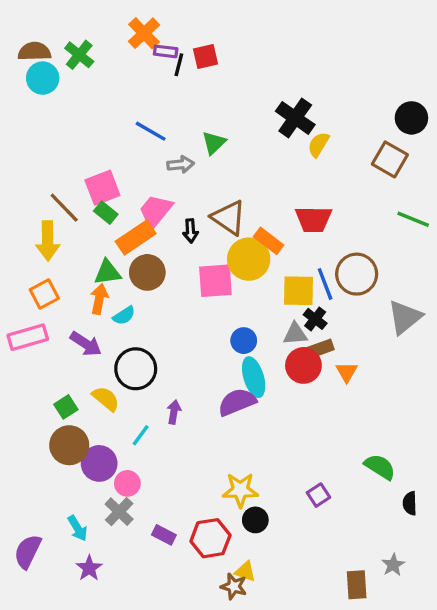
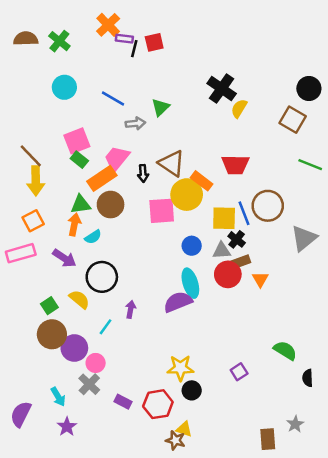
cyan circle: (43, 78) -> (64, 87), moved
brown line: (64, 208) -> (31, 156), moved
blue circle: (244, 341) -> (192, 246), moved

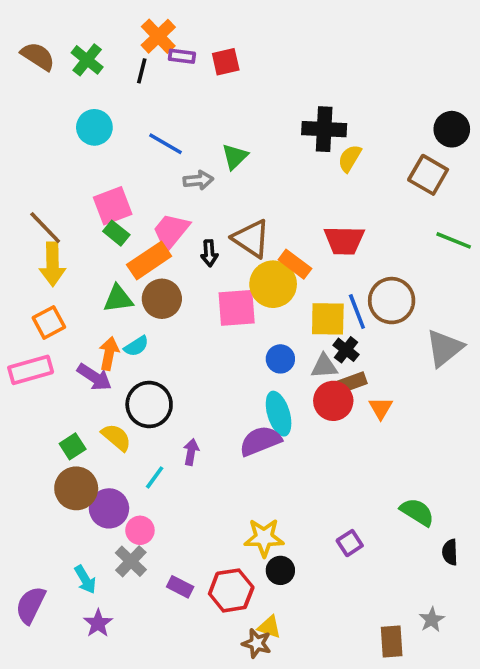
brown semicircle: (26, 39) -> (38, 56), turned 35
black line: (134, 49) -> (142, 71), moved
black cross: (222, 89) -> (324, 129), turned -32
orange arrow: (74, 224) -> (109, 353), moved

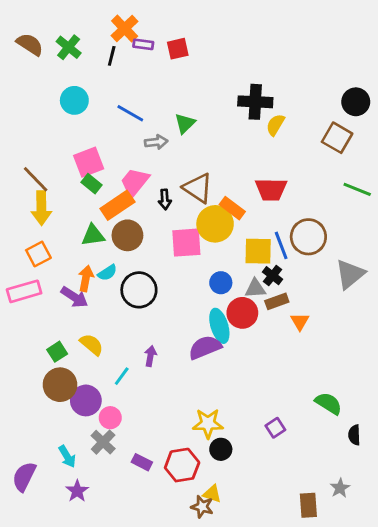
red circle: (333, 401) -> (242, 313), moved
black circle: (149, 404) -> (139, 290), moved

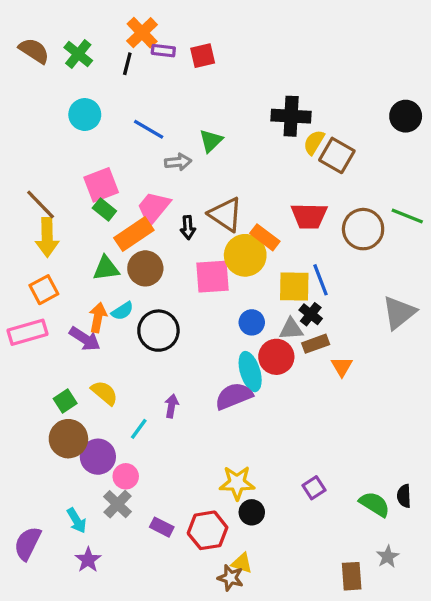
brown square: (337, 138) -> (337, 155), moved
brown circle: (308, 237) -> (363, 229), moved
green semicircle: (328, 403) -> (375, 504), moved

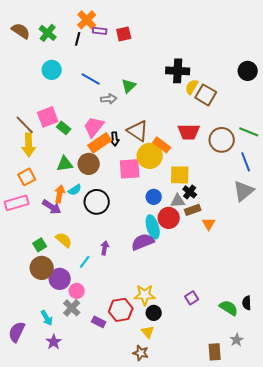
pink square: (101, 185) -> (48, 117), moved
orange rectangle: (134, 234) -> (100, 143), moved
blue line: (321, 280) -> (246, 162), moved
red hexagon: (208, 530) -> (121, 310), moved
yellow triangle: (242, 563) -> (148, 332), moved, turned 32

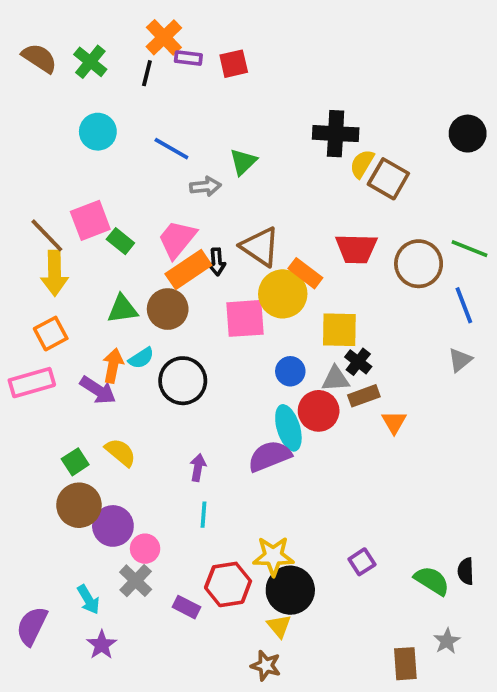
gray triangle: (244, 191) -> (460, 360), size x0.6
cyan line: (85, 262) -> (204, 515), moved, turned -32
black circle: (154, 313) -> (290, 590), size x1.6

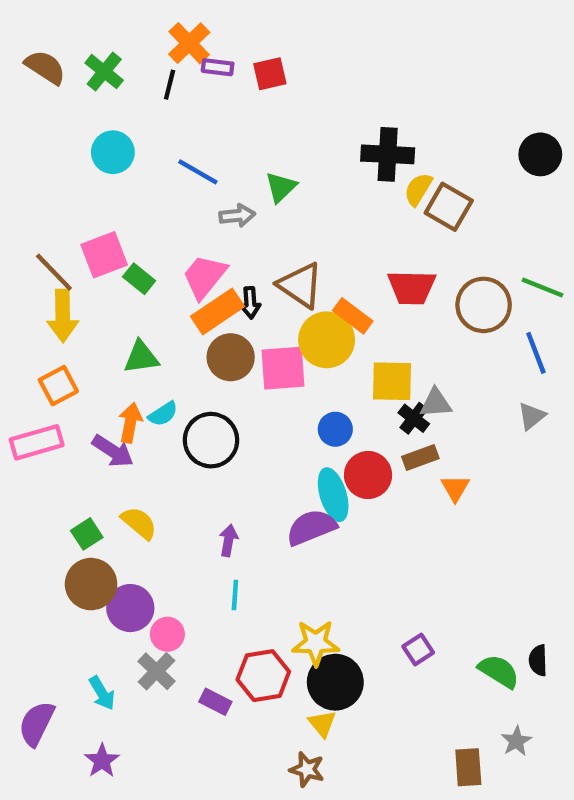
brown circle: (168, 309) -> (231, 357), moved
gray triangle: (336, 379) -> (436, 403), moved
purple star: (102, 645) -> (102, 761), moved

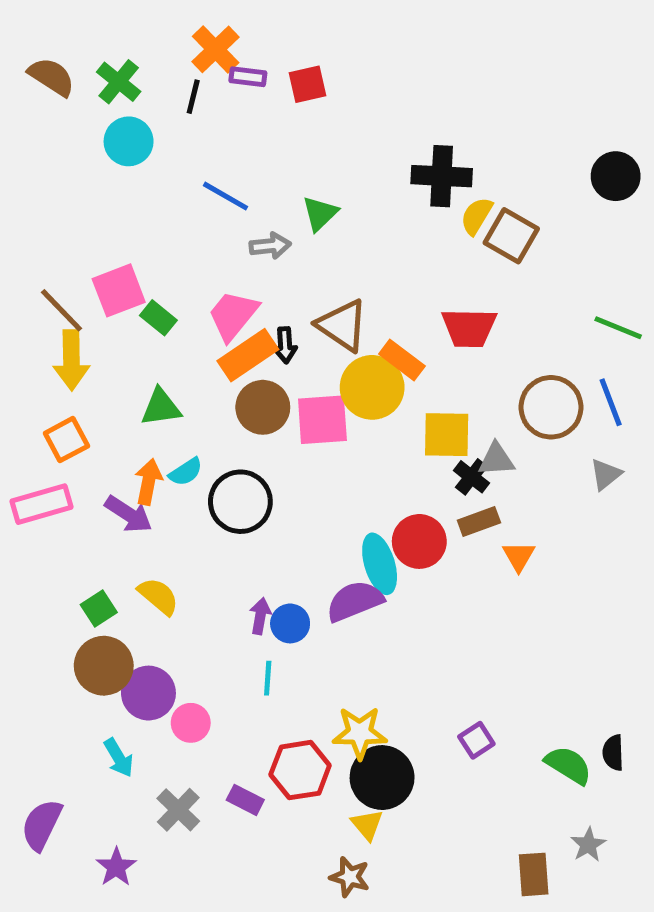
cyan circle: (113, 152) -> (129, 141), moved
brown circle: (484, 305) -> (551, 407), moved
blue circle: (335, 429) -> (290, 623), moved
gray cross: (156, 671) -> (178, 810), moved
cyan arrow: (102, 693) -> (119, 758), moved

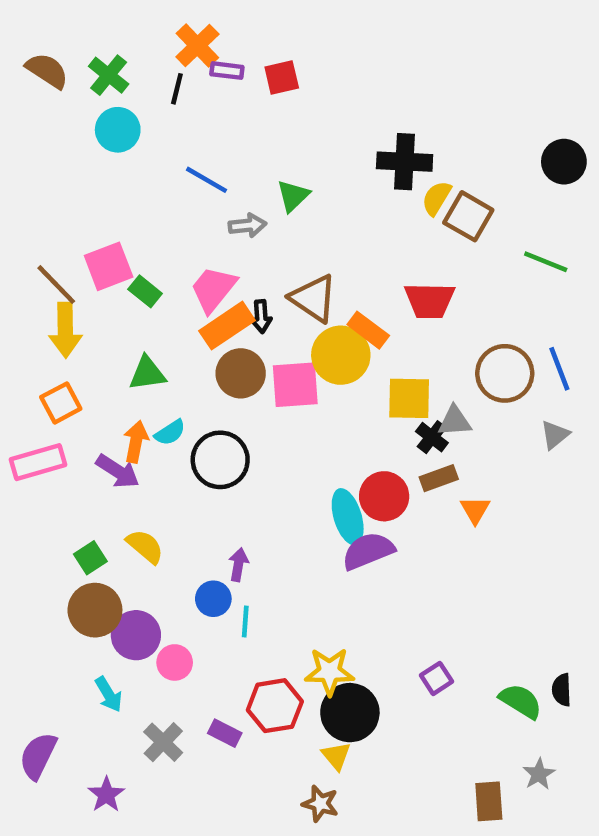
green line: (618, 328) -> (546, 262), moved
purple semicircle: (355, 601) -> (368, 551), moved
blue circle: (290, 623) -> (213, 599), moved

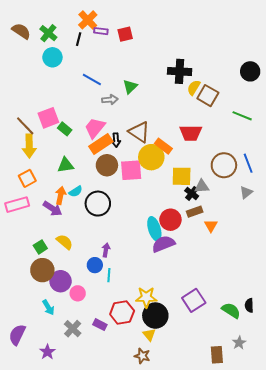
purple square: (436, 678) -> (194, 300), size x1.6

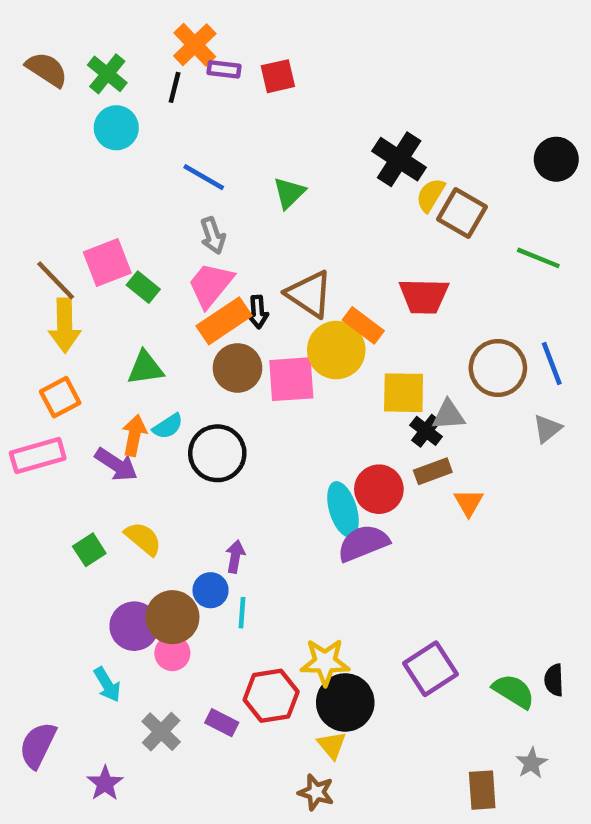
black cross: (180, 71) -> (399, 159), turned 30
gray arrow: (110, 100) -> (213, 236), moved, turned 77
brown circle: (42, 270) -> (172, 617), moved

